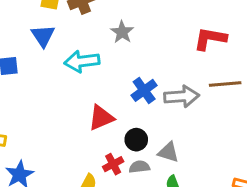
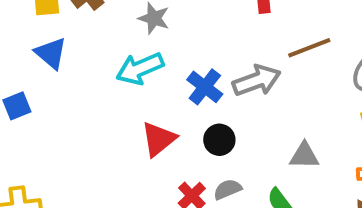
cyan arrow: (82, 61) -> (140, 69), moved
black circle: (136, 140) -> (219, 140), moved
gray triangle: (168, 152) -> (304, 156), moved

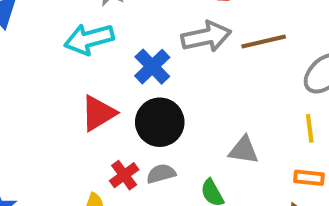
gray arrow: (257, 81) -> (206, 37), moved
black circle: (219, 140) -> (160, 122), size x1.5

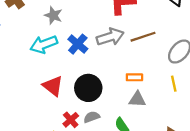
blue cross: (152, 67) -> (78, 44), moved
red triangle: (98, 113) -> (53, 86), turned -45
orange rectangle: (309, 178) -> (134, 77), moved

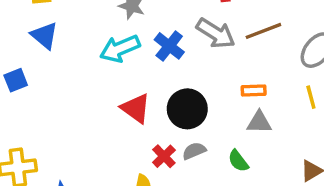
gray arrow: (110, 37) -> (216, 33), turned 52

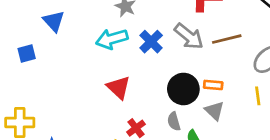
black circle: (187, 109) -> (183, 89), moved
gray triangle: (259, 122) -> (214, 111), turned 35
gray semicircle: (194, 151) -> (174, 121), moved, turned -90

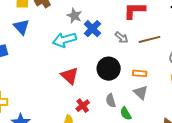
gray arrow: (189, 36) -> (121, 38), size x0.6
blue cross: (151, 42) -> (92, 29), moved
black circle: (183, 89) -> (109, 69), moved

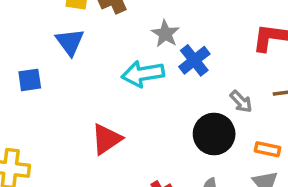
gray arrow: (121, 38) -> (241, 102), moved
red triangle: (70, 76) -> (106, 139), moved, turned 36

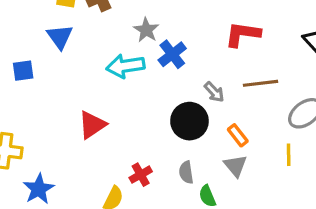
orange rectangle: (267, 149) -> (238, 135), turned 40

